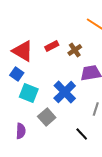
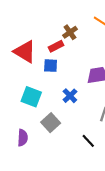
brown cross: (75, 50) -> (70, 32), moved
blue square: (17, 74) -> (51, 66), moved, turned -32
blue cross: (65, 92) -> (70, 96), size x0.6

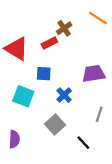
blue square: (51, 66) -> (44, 74), moved
gray square: (51, 123) -> (55, 125), moved

